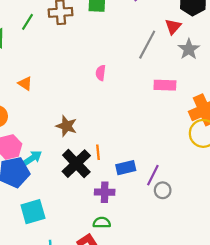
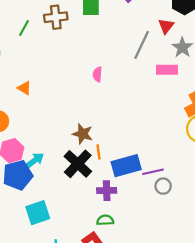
pink rectangle: (165, 85) -> (167, 70), moved
brown star: (66, 126) -> (83, 134), moved
blue rectangle: (126, 168) -> (126, 166), size x1.5
purple line: (153, 175) -> (153, 172), turned 54

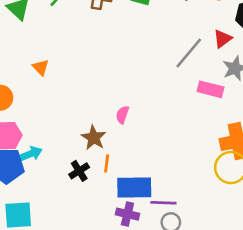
pink semicircle: (97, 74) -> (122, 115), moved
black cross: (78, 164) -> (79, 171), size x0.6
purple cross: (107, 191) -> (127, 214), moved

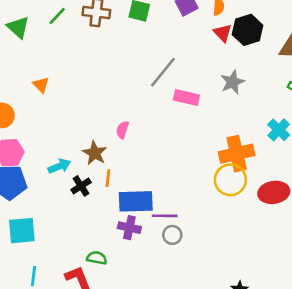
red triangle: (223, 39) -> (223, 33), moved, turned -36
gray line: (189, 53) -> (163, 72), moved
pink rectangle: (211, 89) -> (186, 97), moved
cyan arrow: (31, 154) -> (59, 166), moved

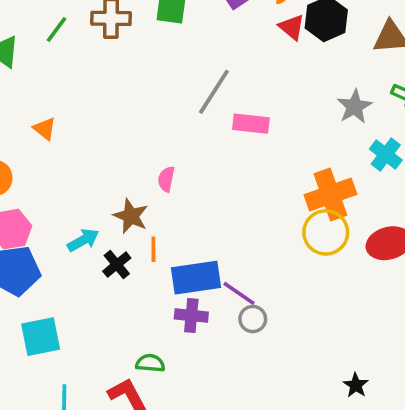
gray star: (232, 82) -> (355, 107), moved
purple line: (165, 216) -> (239, 293), turned 40

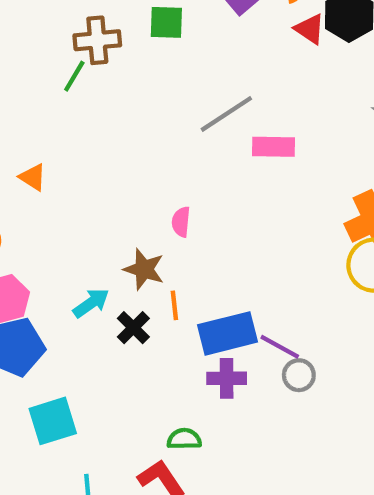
green line: (56, 30) -> (74, 76), moved
gray line: (214, 92) -> (226, 114), turned 30

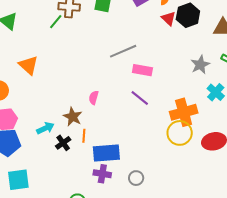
orange triangle: (33, 177) -> (28, 65), size x1.5
purple line: (280, 347) -> (140, 98), moved

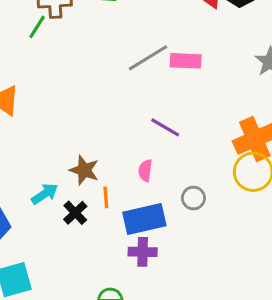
pink rectangle: (142, 70) -> (186, 61), moved
pink semicircle: (94, 98) -> (145, 171), moved
purple line: (140, 98) -> (165, 127), moved
gray circle: (136, 178) -> (193, 198), moved

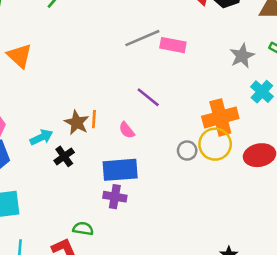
pink semicircle: (145, 171) -> (127, 130), turned -54
orange line: (106, 197) -> (94, 119), moved
gray circle: (193, 198) -> (187, 151), moved

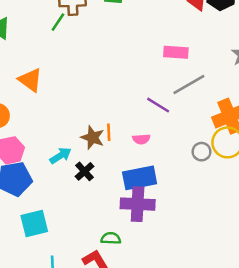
gray line: (142, 38) -> (189, 84), moved
pink semicircle: (127, 130) -> (141, 139), turned -49
purple cross: (115, 197) -> (138, 204), size x1.5

